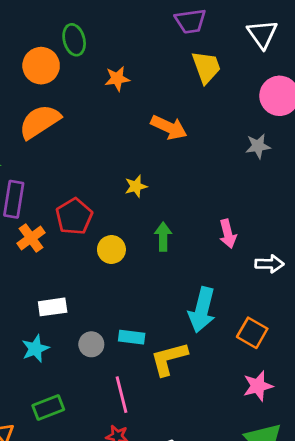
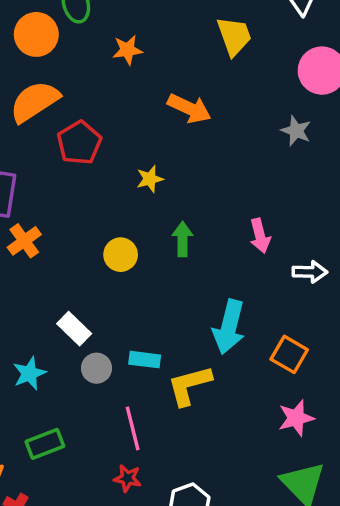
gray star: (258, 146) -> (296, 131), turned 30
red pentagon: (74, 216) -> (79, 143), moved
white rectangle: (53, 307) -> (74, 329), moved, turned 52

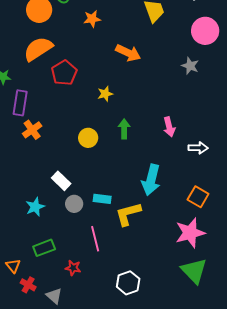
orange square: (289, 354) -> (198, 197), moved
pink star: (296, 418) -> (190, 233), size x1.4
red star: (127, 478) -> (73, 268), moved

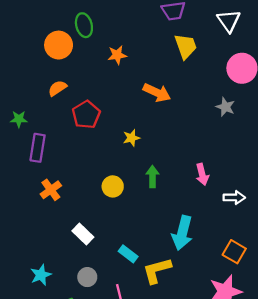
orange semicircle: (38, 49) -> (57, 88), size x0.6
orange cross: (32, 130) -> (51, 190), moved
cyan rectangle: (102, 199) -> (128, 254), turned 30
gray circle: (74, 204) -> (87, 277), moved
cyan star: (35, 207) -> (41, 275), moved

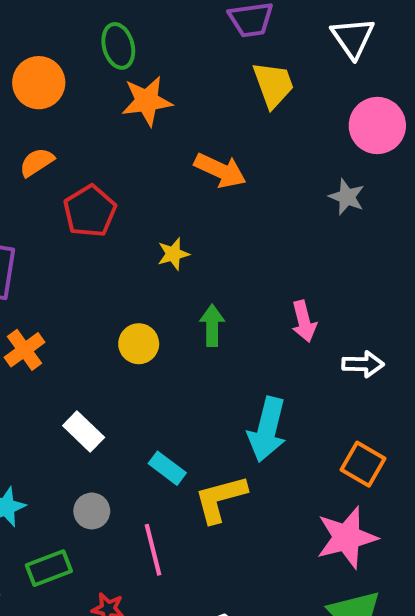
green ellipse: (84, 25) -> (118, 46), moved
orange star: (117, 55) -> (147, 101), size x1.4

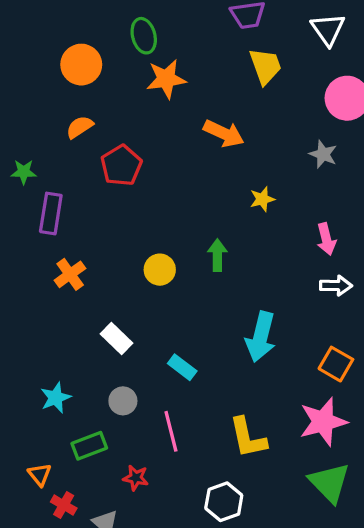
yellow star: (173, 254) -> (262, 199), moved
pink arrow: (304, 321) -> (326, 239), moved
yellow L-shape: (220, 499) -> (248, 438), moved, turned -87

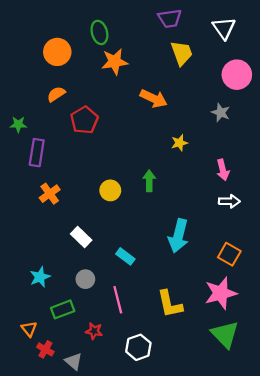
white hexagon: (224, 502) -> (138, 347), moved

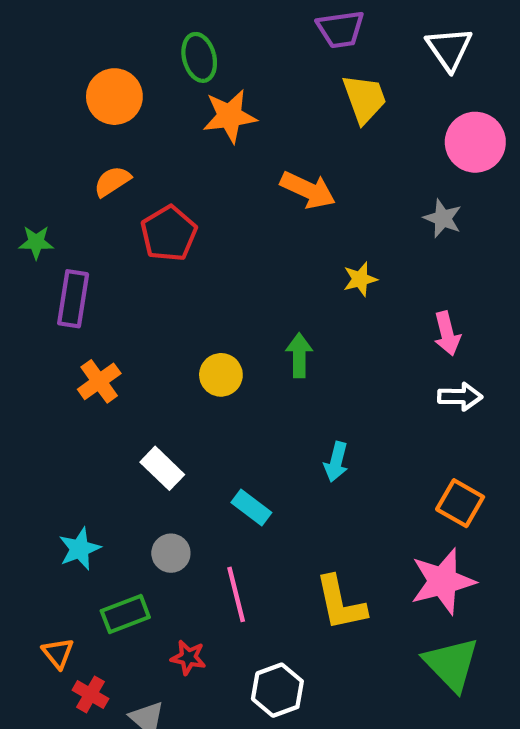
cyan arrow: (178, 236) -> (336, 462), moved, size x0.6

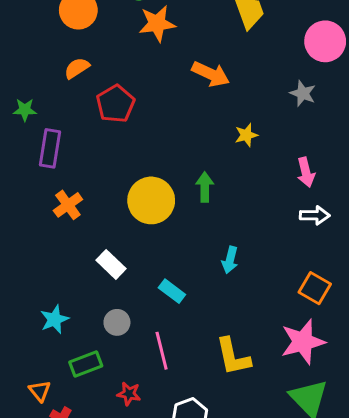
yellow circle: (221, 375) -> (151, 200), size x1.6

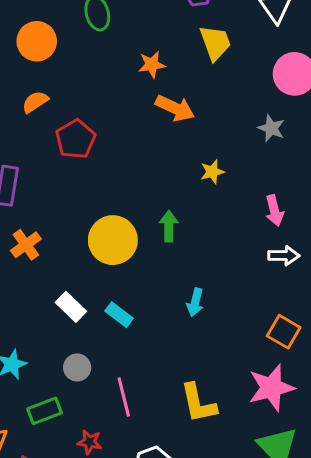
orange star: (157, 23) -> (152, 65), moved, size x0.7
cyan rectangle: (172, 291) -> (119, 315), moved

